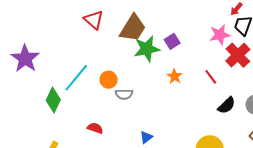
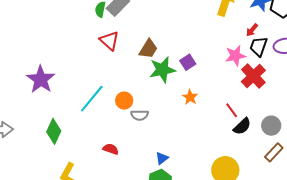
brown trapezoid: (133, 28) -> (148, 49), size x0.7
red line: (211, 77) -> (232, 110), moved
green diamond: (53, 100) -> (54, 131), moved

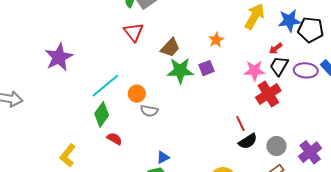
orange star: (190, 97) -> (216, 40), moved
green diamond: (54, 131) -> (102, 114), moved

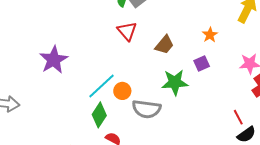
green star: (180, 71) -> (175, 82), moved
orange circle: (137, 94) -> (122, 91), moved
gray semicircle: (149, 111) -> (147, 109), size x1.6

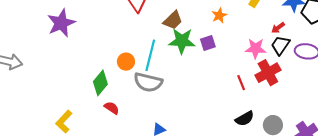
green star: (175, 82) -> (182, 41), moved
cyan line: (102, 86) -> (150, 55), moved, turned -40
red line: (238, 117) -> (241, 83), moved

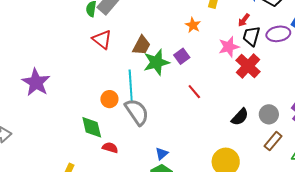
orange star: (219, 15) -> (193, 25), moved
gray semicircle: (148, 82) -> (137, 112), turned -120
green diamond: (100, 83) -> (92, 127), turned -35
red line: (241, 83) -> (194, 92), moved

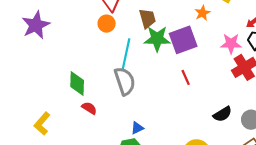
brown trapezoid: (141, 45) -> (147, 18), turned -60
purple square: (182, 56) -> (183, 40), size x1.8
orange circle: (109, 99) -> (107, 24), moved

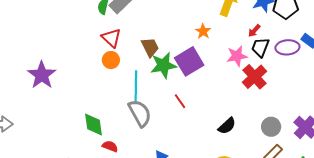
red line: (186, 77) -> (180, 101), moved
black semicircle: (222, 114) -> (227, 126), moved

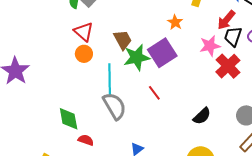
red arrow: (254, 31) -> (226, 20), size x1.5

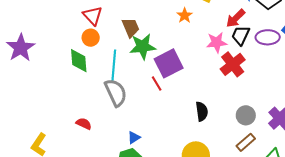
purple square: (162, 53) -> (169, 63), moved
black semicircle: (202, 116) -> (202, 111), turned -60
green diamond: (69, 119) -> (79, 61), moved

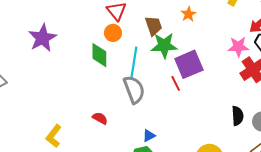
orange star: (185, 15) -> (188, 14), moved
black semicircle: (202, 111) -> (238, 116), moved

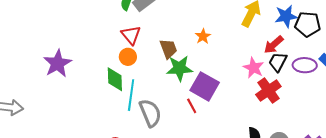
pink star: (238, 47) -> (254, 68), turned 30
cyan line: (134, 62) -> (131, 95), moved
purple square: (189, 64) -> (205, 86), turned -36

